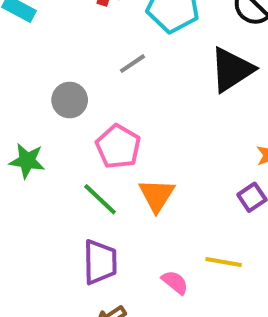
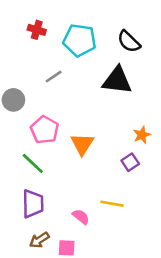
black triangle: (232, 70) -> (117, 80), turned 40
orange triangle: (157, 195) -> (82, 144), moved

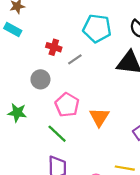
red cross: (37, 30) -> (54, 47), moved

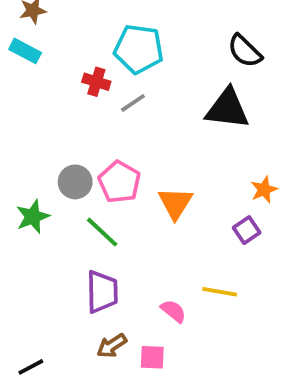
cyan pentagon: (97, 28) -> (139, 49), moved
gray circle: (40, 79) -> (75, 182), moved
green star: (17, 113) -> (33, 217), moved, turned -30

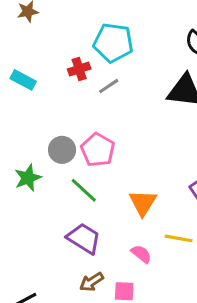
cyan rectangle: (25, 51) -> (23, 80), moved
red cross: (96, 82) -> (79, 69), turned -35
orange triangle: (175, 203) -> (143, 203), moved
purple trapezoid: (102, 292) -> (84, 238), turned -57

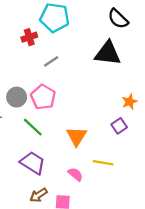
gray line: (109, 86) -> (51, 61), moved

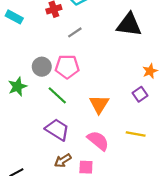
pink pentagon: (43, 97) -> (67, 67), turned -30
yellow line: (103, 163) -> (136, 134), moved
pink semicircle: (75, 174) -> (98, 141), size x1.5

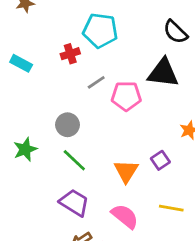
gray circle: (42, 67) -> (67, 125), moved
pink pentagon: (67, 67) -> (126, 96), moved
purple square: (140, 94) -> (160, 160), moved

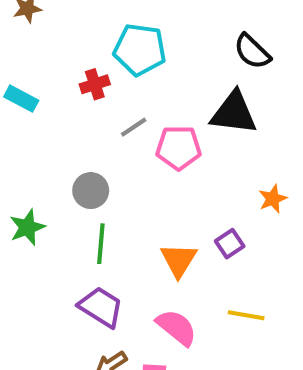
green line: (74, 160) -> (101, 244), turned 52

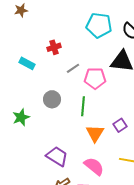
cyan pentagon: (140, 49) -> (99, 25), moved
cyan rectangle: (21, 99) -> (27, 63), moved
green line: (101, 244) -> (83, 106), moved

